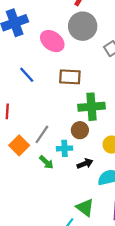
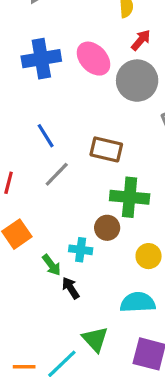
pink ellipse: (52, 41) -> (93, 59), moved
gray line: (42, 134) -> (57, 174), moved
black arrow: (85, 164) -> (71, 288), moved, turned -112

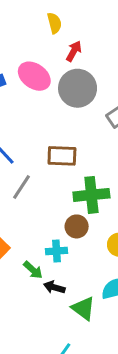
black arrow: (71, 288) -> (54, 287), turned -30
green triangle: (95, 339) -> (83, 308), moved

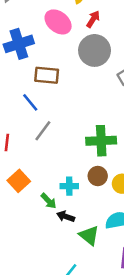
pink ellipse: (34, 76) -> (58, 22), moved
brown rectangle: (62, 156) -> (47, 75), moved
brown circle: (77, 226) -> (98, 176), moved

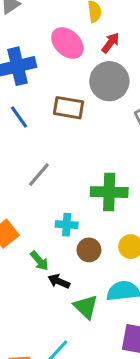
brown rectangle: (47, 75) -> (69, 108), moved
blue line: (30, 102) -> (19, 117), moved
brown circle: (98, 176) -> (89, 250), moved
cyan cross: (69, 186) -> (67, 225), moved

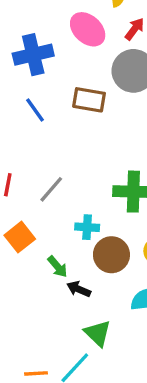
gray line: (39, 175) -> (51, 189), moved
brown circle: (89, 250) -> (111, 255), size x1.4
green triangle: (86, 307) -> (98, 333), moved

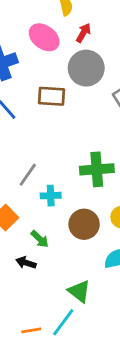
cyan cross: (87, 227) -> (51, 196), moved
black arrow: (79, 289) -> (26, 263), moved

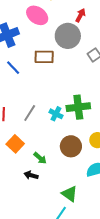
red arrow: (83, 33) -> (80, 15), moved
cyan cross: (51, 196) -> (56, 114), moved, turned 32

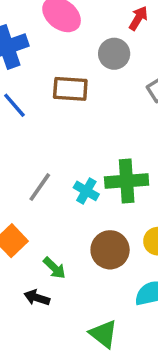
gray circle: (68, 36) -> (114, 54), size x0.7

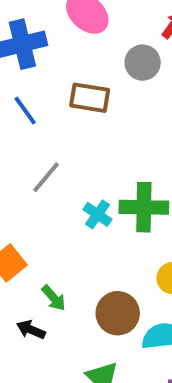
gray line: (40, 187) -> (46, 177), moved
brown circle: (110, 250) -> (118, 313), moved

